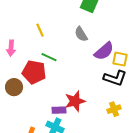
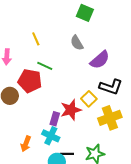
yellow square: (120, 59) -> (89, 99), moved, turned 35
yellow cross: (114, 109) -> (110, 118), size x1.6
purple rectangle: (59, 110) -> (55, 119), turned -72

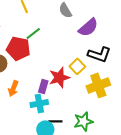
green line: (45, 66) -> (33, 33), turned -63
cyan cross: (51, 136) -> (39, 103), turned -36
orange arrow: (26, 144) -> (13, 88), moved

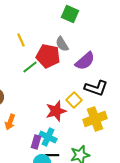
red pentagon: (18, 48) -> (48, 56), moved
purple rectangle: (43, 86) -> (36, 142), moved
cyan cross: (39, 103) -> (48, 137), moved, turned 36

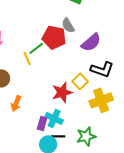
yellow line: (21, 40) -> (27, 58), moved

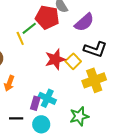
red star: (62, 92) -> (55, 59), moved
black line: (58, 136) -> (16, 118), moved

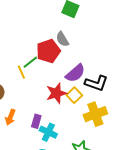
red pentagon: (47, 17) -> (48, 51), turned -30
purple semicircle: (84, 22) -> (75, 73), moved
purple rectangle: (35, 103) -> (36, 121), moved

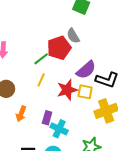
yellow line: (21, 72) -> (41, 80), moved, turned 48
yellow square: (74, 95) -> (85, 92), turned -35

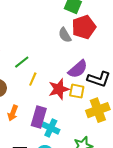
red pentagon: (59, 48) -> (84, 27), moved
green line: (41, 59) -> (22, 62), moved
purple rectangle: (47, 118) -> (39, 117), size x1.5

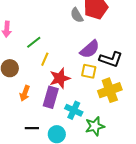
red star: (59, 89) -> (60, 78), moved
cyan cross: (51, 128) -> (74, 110), moved

